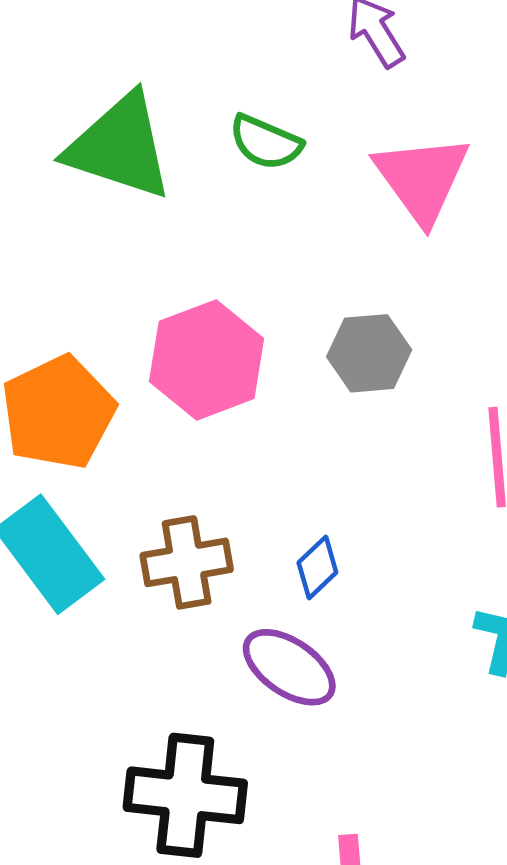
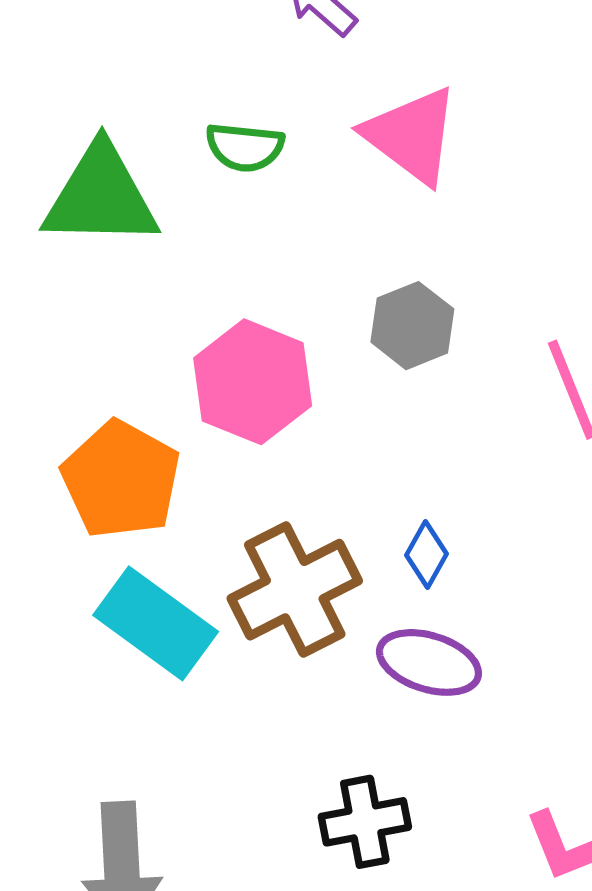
brown cross: (187, 562) -> (295, 590), size x1.4
black cross: (185, 795) -> (365, 822), size x0.7

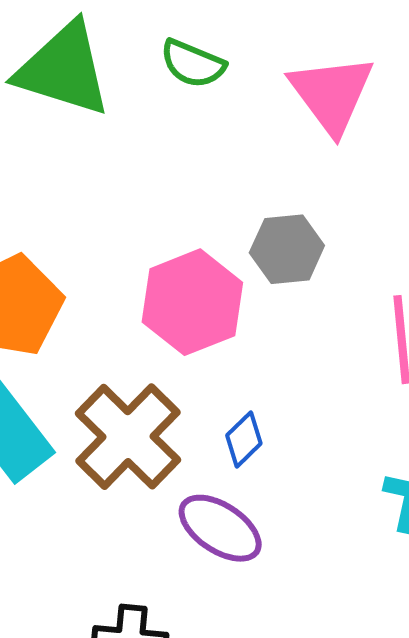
pink hexagon: (253, 382) -> (192, 302), moved
brown cross: (295, 590) -> (128, 437), turned -35

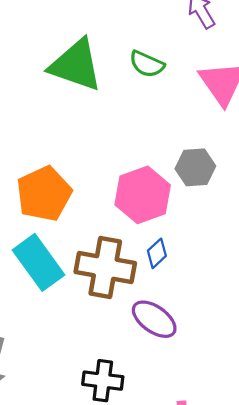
brown cross: (128, 437) -> (105, 268), turned -36
blue diamond: (244, 439) -> (157, 253), moved

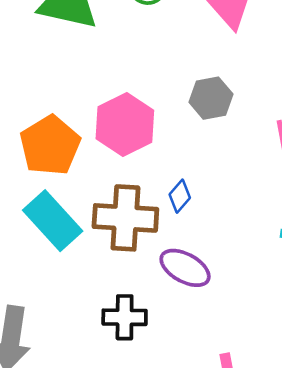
pink hexagon: (143, 195) -> (125, 125), moved
black cross: (103, 381) -> (125, 317), moved

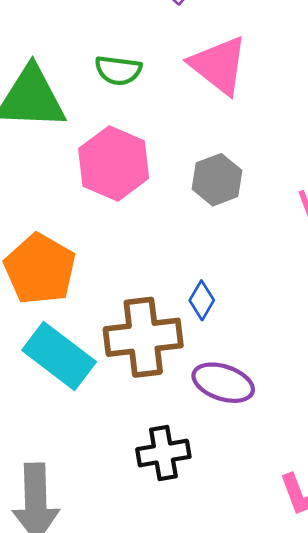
pink hexagon: (125, 125) -> (114, 163), moved

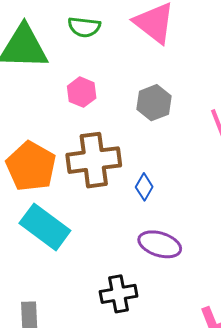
pink hexagon: (114, 163) -> (82, 92), size x0.6
brown cross: (143, 337) -> (94, 160), moved

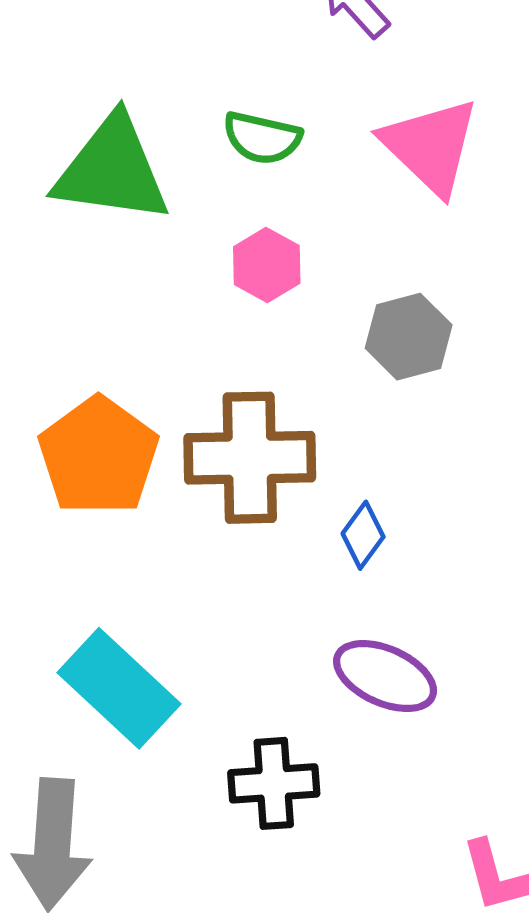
pink hexagon: (82, 92) -> (267, 265), moved
cyan rectangle: (45, 227) -> (119, 688), moved

